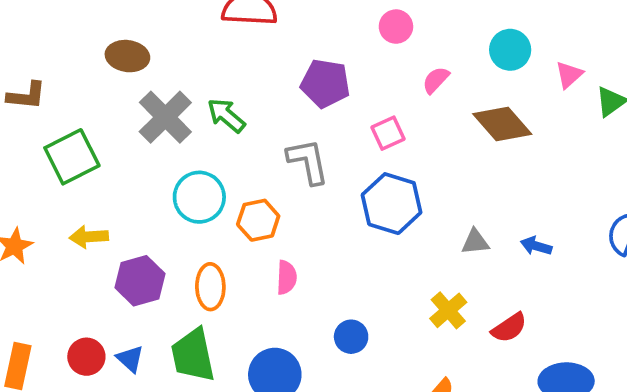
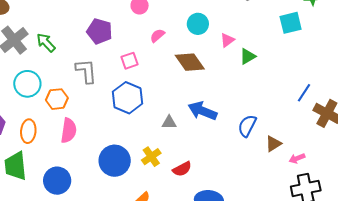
blue arrow: (536, 246) -> (202, 111), moved, size x1.8
pink semicircle: (287, 277) -> (69, 131), size x1.4
blue circle: (351, 337) -> (115, 161), moved, size x1.8

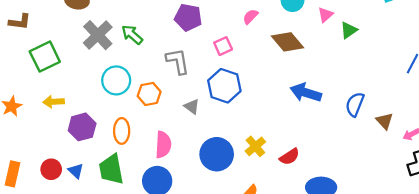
gray triangle: (169, 122) -> (192, 107), moved, turned 42
pink semicircle: (69, 131) -> (163, 145), moved
brown triangle: (273, 144) -> (385, 121), turned -36

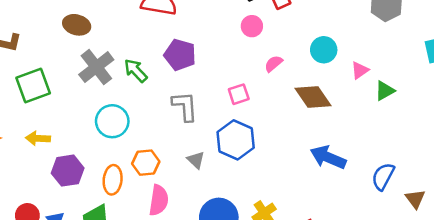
purple pentagon: (188, 17) -> (180, 55), moved
orange hexagon: (149, 94) -> (146, 163), moved

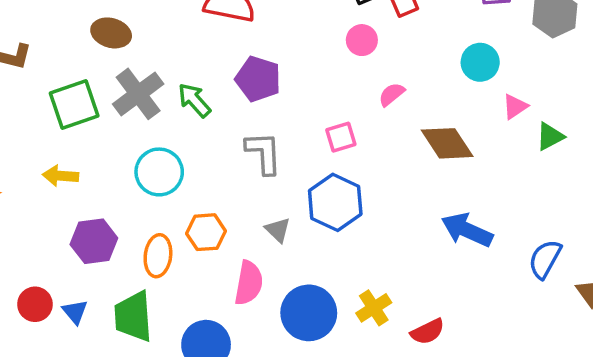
cyan circle: (324, 50) -> (480, 62), moved
green square: (33, 86) -> (74, 104), moved
yellow arrow: (38, 138) -> (60, 176), moved
pink semicircle: (159, 200) -> (249, 283), moved

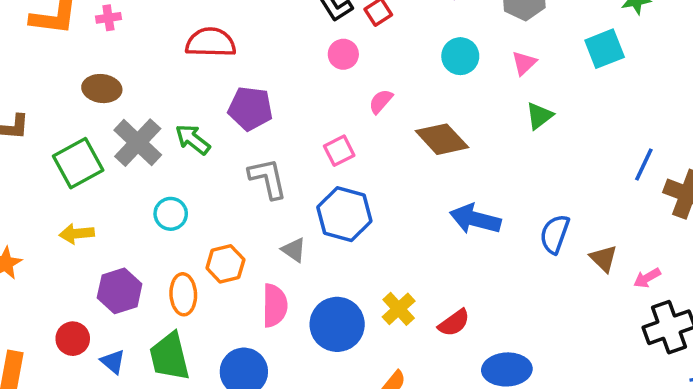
pink triangle: (515, 107) -> (524, 63), moved
cyan circle: (159, 172) -> (171, 214), size x0.7
red circle: (35, 304) -> (73, 339), moved

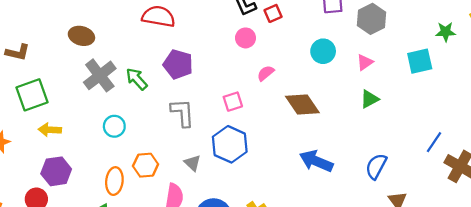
green square: (78, 163) -> (32, 95), moved
blue semicircle: (555, 234) -> (376, 166), moved
purple hexagon: (120, 291) -> (56, 171), moved

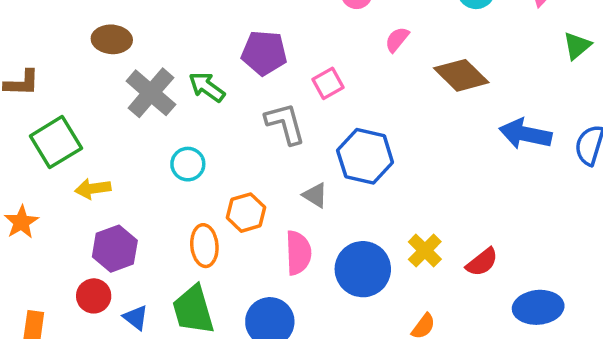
green triangle: (369, 99) -> (577, 46), moved
pink square: (233, 102) -> (328, 83), moved
blue arrow: (316, 161) -> (525, 134), moved

